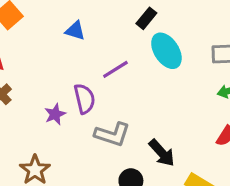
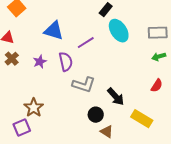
blue triangle: (75, 31) -> (54, 31), moved, size x1.5
purple star: (55, 114) -> (40, 62), moved

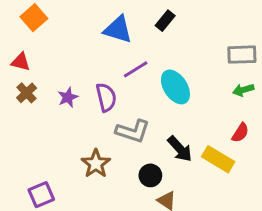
blue triangle: (54, 31) -> (118, 29), moved
cyan ellipse: (119, 31) -> (175, 87), moved
brown star: (34, 108) -> (96, 164), moved
yellow rectangle: (142, 119) -> (218, 159), moved

